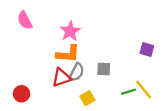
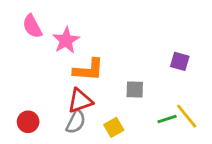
pink star: (70, 31) -> (66, 40), moved
purple square: (147, 50) -> (180, 61), moved
gray semicircle: (77, 72) -> (76, 122), moved

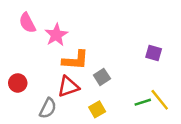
gray square: (135, 89) -> (102, 77), moved, turned -35
red circle: (28, 122) -> (18, 83), moved
gray semicircle: (76, 122) -> (48, 108), moved

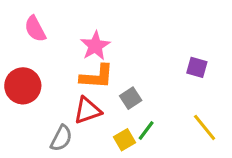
pink star: (56, 35) -> (95, 46), moved
red circle: (18, 83) -> (23, 86), moved, size x1.5
green line: (143, 102) -> (146, 131), moved, turned -35

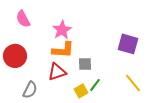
purple square: (197, 67) -> (128, 44), size x1.5
gray square: (131, 98) -> (85, 64), turned 32
gray semicircle: (61, 138) -> (30, 90), moved

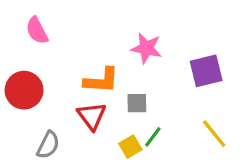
pink star: (62, 30) -> (146, 48), moved, turned -30
purple square: (128, 44) -> (206, 71), turned -30
red triangle: (57, 72) -> (92, 116), turned -48

